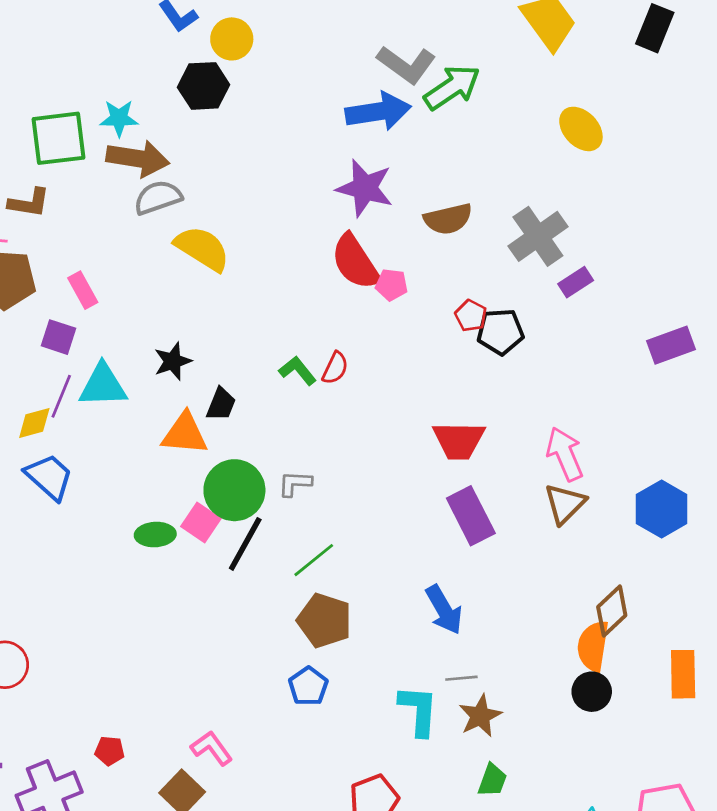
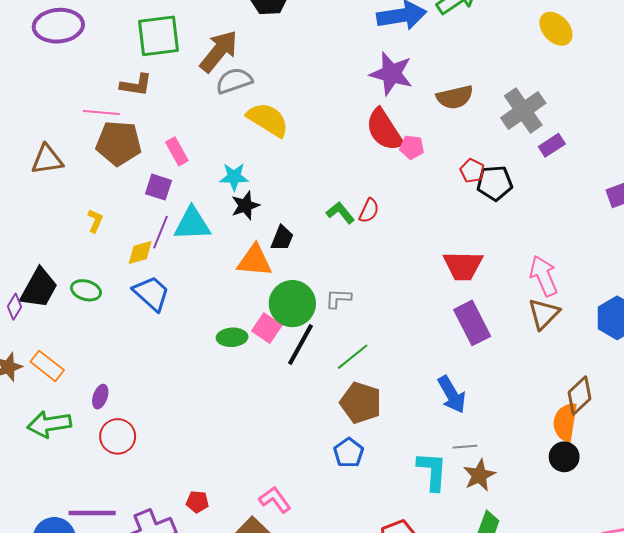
cyan star: (119, 118) -> (234, 177), moved
brown arrow: (138, 158) -> (219, 51), turned -60

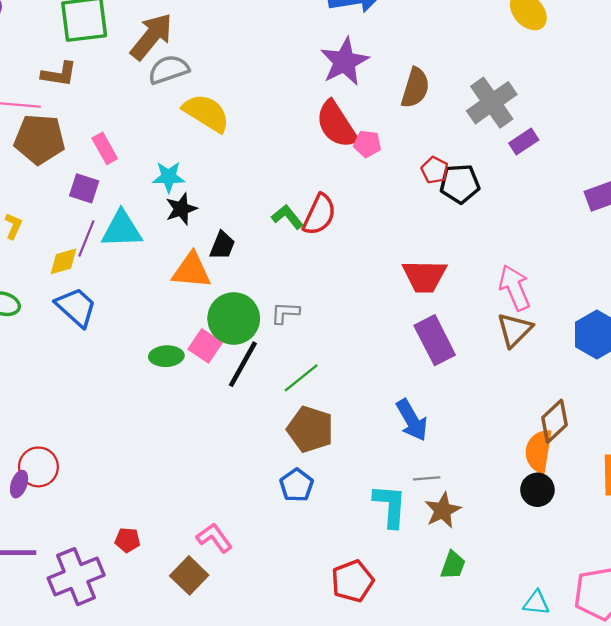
purple star: (391, 74) -> (344, 62), turned 30
brown semicircle: (455, 97) -> (415, 88), turned -60
red semicircle: (369, 211) -> (319, 215), size x1.5
purple ellipse: (100, 397) -> (19, 484), moved

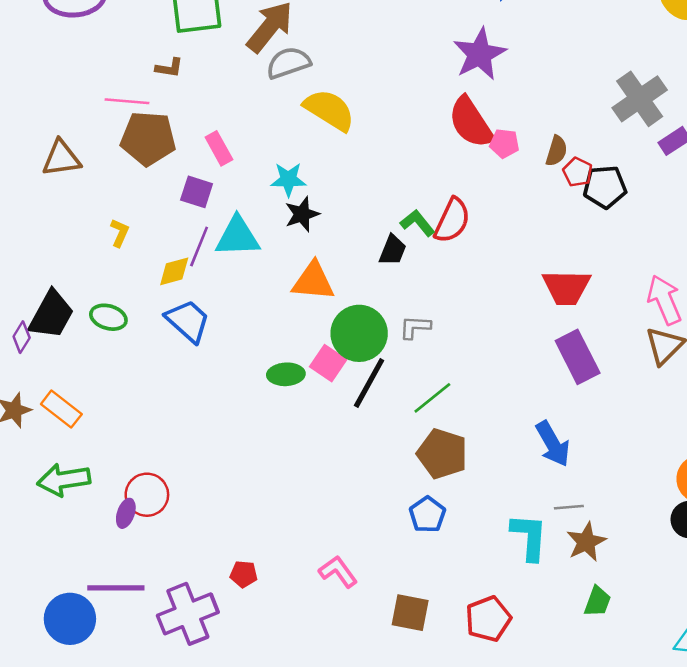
brown L-shape: (59, 74) -> (169, 68), size x0.7
brown semicircle: (415, 88) -> (556, 151), moved, size x0.7
black trapezoid: (222, 245) -> (393, 250), moved
brown square: (189, 575) -> (410, 613), moved, turned -33

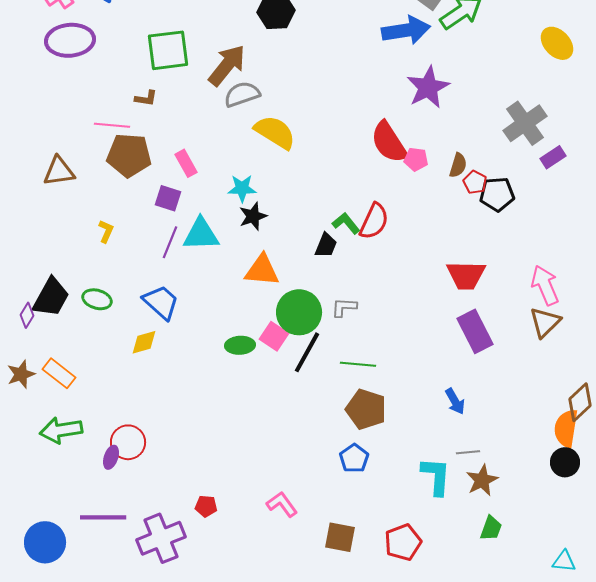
purple star: (480, 54) -> (428, 87), moved
yellow diamond: (174, 271) -> (144, 342), moved
green line: (432, 398) -> (358, 364), turned 44
blue arrow: (553, 444) -> (455, 401), size x0.7
blue circle: (70, 619) -> (45, 542), moved

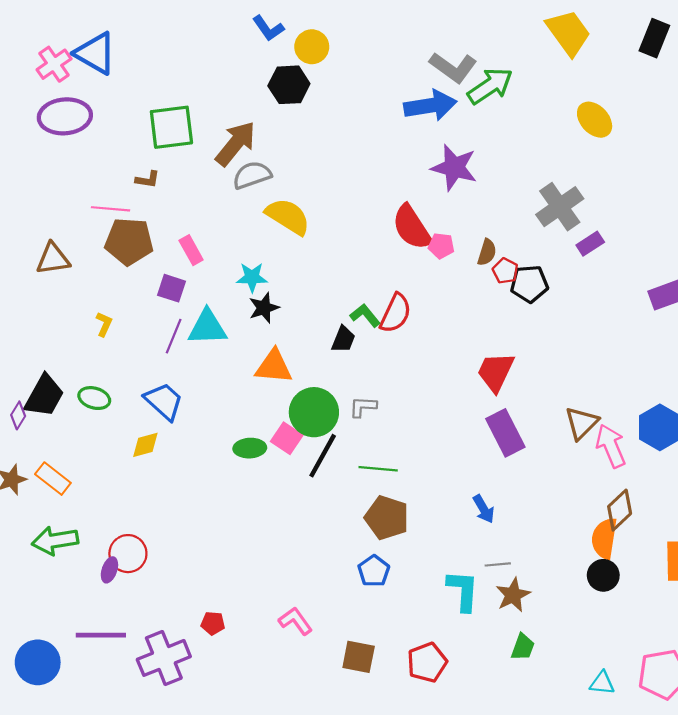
purple star: (428, 87) -> (454, 167), turned -30
red trapezoid: (466, 275) -> (496, 372), turned 114
pink arrow: (545, 285) -> (611, 446), moved

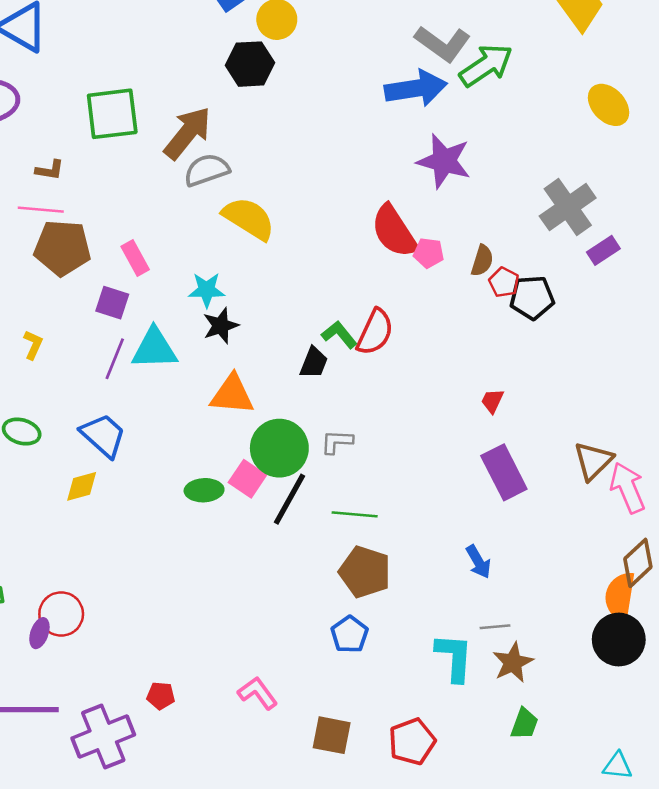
brown L-shape: (148, 179) -> (50, 170), moved
red trapezoid: (496, 372) -> (492, 401), size x0.5
black circle: (603, 575) -> (619, 640), size x1.4

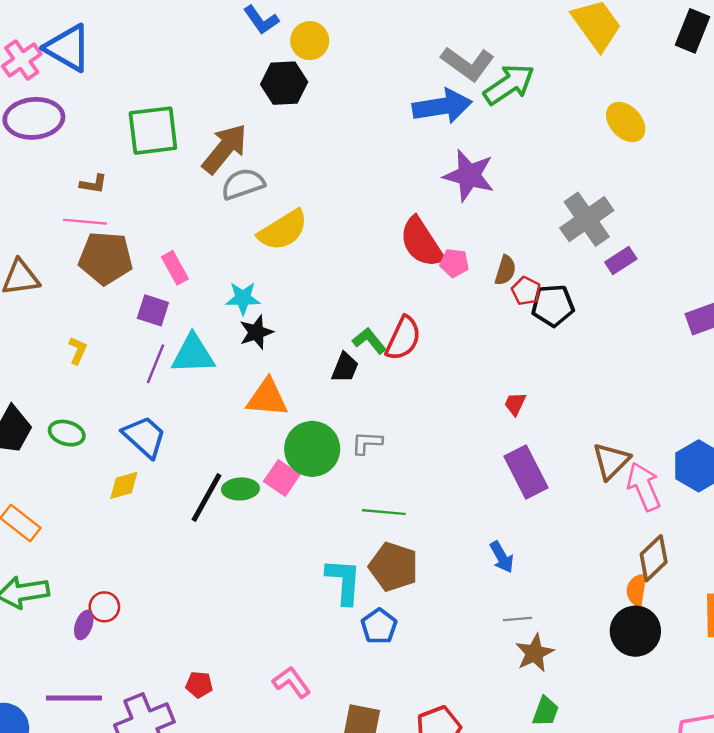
yellow semicircle: (249, 218) -> (283, 230), turned 116
black line: (290, 499) -> (206, 497), moved
orange semicircle: (620, 596) -> (637, 590), size x0.7
red circle: (61, 614) -> (104, 607), size x0.7
cyan L-shape: (454, 657) -> (344, 581), moved

